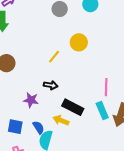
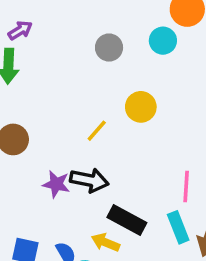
black arrow: (51, 85) -> (89, 180), size x1.5
purple star: (31, 100) -> (56, 184), moved

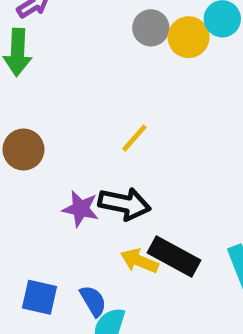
yellow circle: (141, 107) -> (189, 37), moved
yellow arrow: (105, 242) -> (140, 261), moved

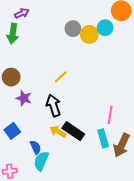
black arrow: (124, 204) -> (54, 106), turned -125
purple star: (81, 209) -> (24, 98), moved
blue square: (39, 297) -> (12, 131), moved, turned 35

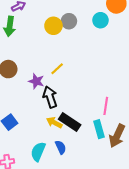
yellow circle: (89, 34) -> (53, 26), moved
purple star: (24, 98) -> (36, 81), moved
blue semicircle: (35, 147) -> (61, 147), moved

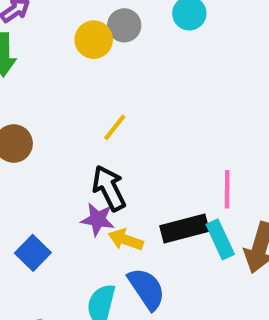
purple star: (36, 81) -> (98, 219), moved
black rectangle: (70, 122) -> (185, 229), moved, turned -40
blue semicircle: (61, 147) -> (147, 289), size x1.5

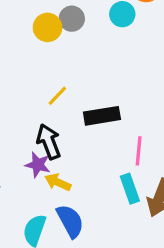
black rectangle: (185, 229) -> (102, 116), moved

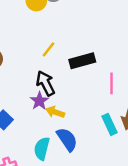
purple star: (38, 165) -> (39, 101), turned 30
cyan rectangle: (130, 189) -> (109, 124), moved

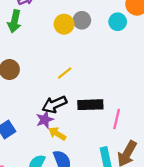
black rectangle: (82, 61) -> (90, 105), moved
black arrow: (46, 83) -> (54, 104), turned -100

